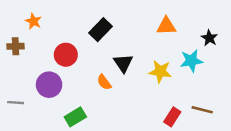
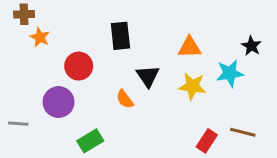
orange star: (33, 21) -> (40, 37), moved
orange triangle: (166, 26) -> (190, 47), moved
black rectangle: (100, 30) -> (120, 36), turned -50
brown cross: (16, 46) -> (24, 14), moved

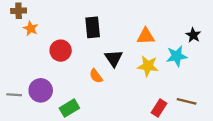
purple circle: (59, 102) -> (41, 90), moved

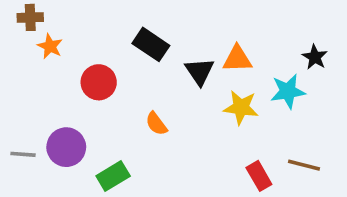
black rectangle: (93, 27) -> (151, 44), turned -50
black triangle: (114, 58) -> (200, 71), moved
red rectangle: (159, 108) -> (259, 176), turned -63

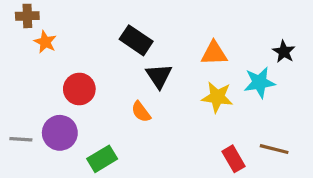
black triangle: (200, 71) -> (159, 76), moved
red circle: (99, 82) -> (79, 89), moved

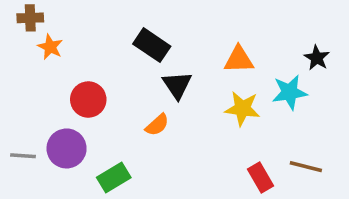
orange semicircle: (141, 112) -> (157, 125), turned -95

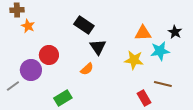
orange triangle: (239, 60) -> (143, 33), moved
purple circle: (67, 148) -> (31, 70), moved
gray line: (23, 156) -> (13, 86), turned -40
brown line: (306, 167) -> (163, 84), moved

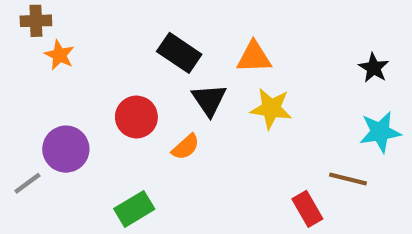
orange triangle: (143, 33) -> (254, 57), moved
cyan star: (160, 51) -> (380, 132), moved
red circle: (49, 55) -> (136, 117), moved
yellow star: (134, 60) -> (271, 108), moved

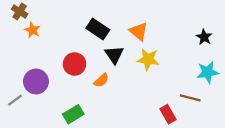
brown cross: (36, 21) -> (20, 11), turned 35
orange triangle: (254, 57) -> (139, 31), turned 42

